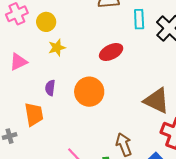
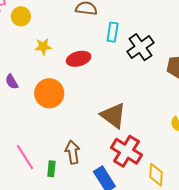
yellow star: (57, 48) -> (43, 47), moved
purple semicircle: (50, 88) -> (12, 82), turned -49

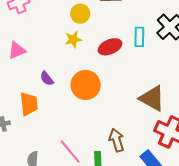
yellow circle: (21, 16) -> (80, 14), moved
cyan rectangle: (113, 32) -> (139, 37), moved

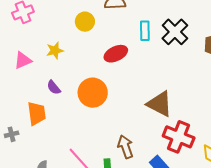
cyan rectangle: (139, 37) -> (145, 31), moved
yellow star: (73, 39) -> (55, 50), moved

